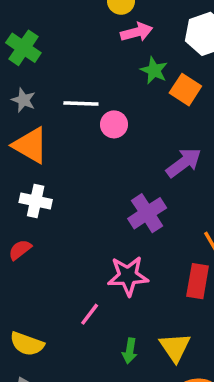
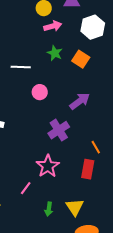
green star: (154, 70) -> (55, 53), moved
pink circle: (114, 124) -> (40, 92), moved
pink star: (128, 276) -> (48, 166), turned -30

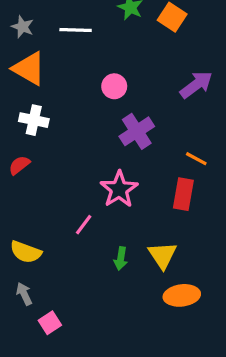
pink circle: (40, 92) -> (114, 86), moved
purple arrow: (80, 101) -> (196, 85), moved
orange line: (96, 147) -> (196, 159), turned -32

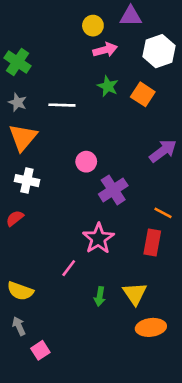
orange triangle: (29, 69) -> (23, 137), turned 40
pink circle: (114, 86) -> (86, 162), moved

